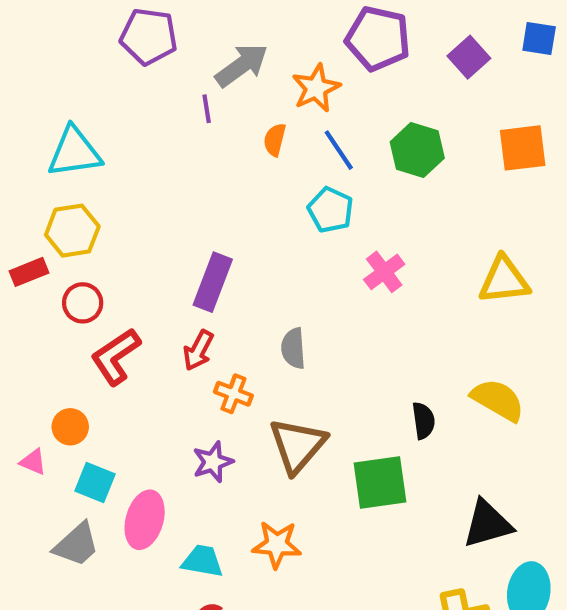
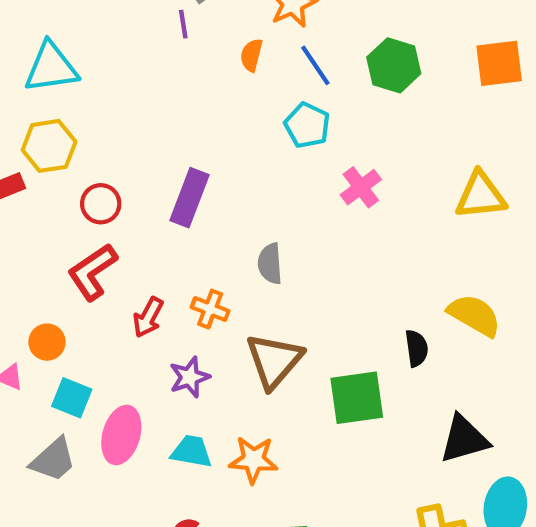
red circle: (83, 303) -> (101, 204), moved
red arrow: (198, 350) -> (148, 317), moved
black semicircle: (423, 421) -> (417, 348), moved
cyan trapezoid: (202, 561) -> (192, 451), moved

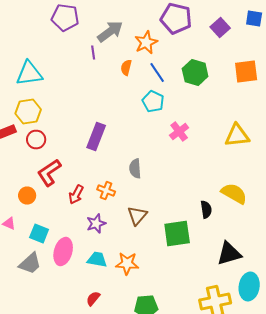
red circle: (101, 204) -> (36, 140), moved
orange circle: (47, 342) -> (27, 196), moved
brown triangle: (274, 361) -> (137, 216), size x0.7

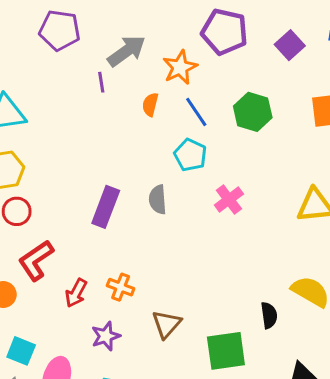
gray semicircle: (135, 168) -> (158, 200), moved

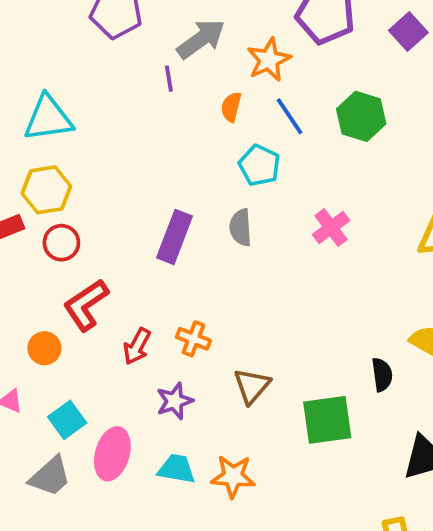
cyan pentagon: (190, 155) -> (259, 165), moved
cyan square: (21, 351) -> (67, 420), turned 32

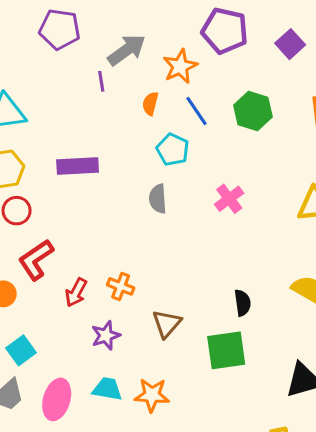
purple rectangle: (175, 237) -> (78, 166), moved, turned 66
black semicircle: (382, 375) -> (243, 303), moved
pink ellipse: (112, 454) -> (57, 399), moved

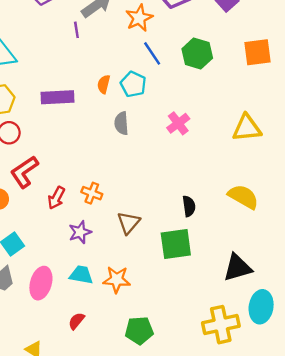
orange semicircle: (150, 104) -> (104, 84), moved

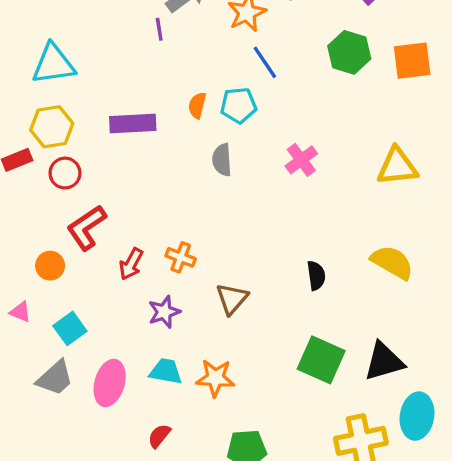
green hexagon: (197, 53) -> (349, 52), moved
cyan pentagon: (133, 84) -> (239, 105), turned -30
green square: (176, 244) -> (321, 360), moved, turned 32

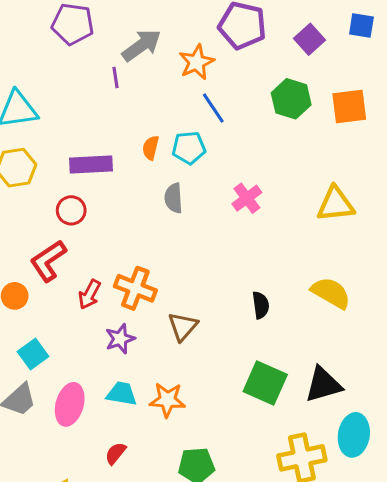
red circle: (65, 173) -> (71, 210), moved
orange cross: (181, 257) -> (135, 288), size x1.5

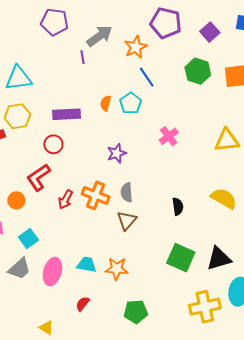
cyan pentagon: (189, 148) -> (131, 103), turned -30
gray semicircle: (174, 198) -> (127, 192), moved
purple star: (120, 339) -> (117, 153), moved

